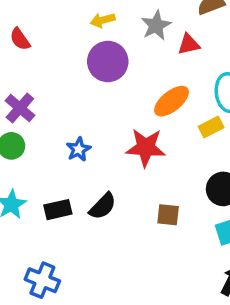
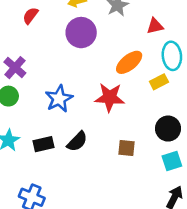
red semicircle: (20, 39) -> (30, 16), moved, turned 72
red triangle: (189, 44) -> (155, 26), moved
blue star: (79, 149) -> (59, 99), size x1.5

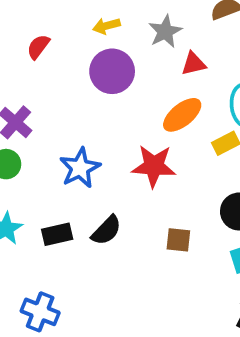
red triangle: (155, 26) -> (194, 64), moved

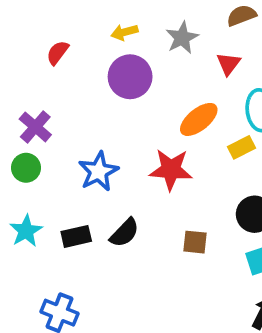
red triangle: (194, 64) -> (228, 64), moved, turned -40

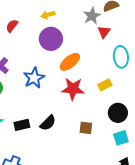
gray star: (182, 38) -> (92, 16), moved
orange ellipse: (199, 119) -> (70, 62), moved
yellow rectangle: (241, 147) -> (105, 85), moved
blue star: (98, 171) -> (34, 78), moved

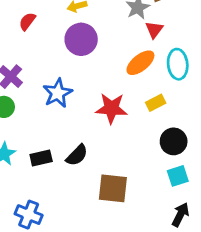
orange ellipse: (70, 62) -> (140, 63), moved
brown square: (86, 128) -> (113, 188), moved, size x1.6

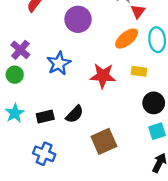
yellow rectangle: (156, 103) -> (139, 71), turned 35
brown square: (113, 188) -> (104, 141), turned -30
blue cross: (29, 215) -> (44, 154), moved

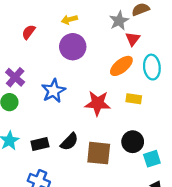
black circle: (154, 103) -> (133, 142), moved
brown square: (104, 141) -> (99, 153), moved, turned 30

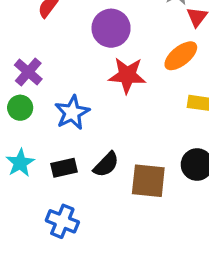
blue star: (54, 91) -> (72, 113), moved
red star: (98, 103) -> (127, 75), moved

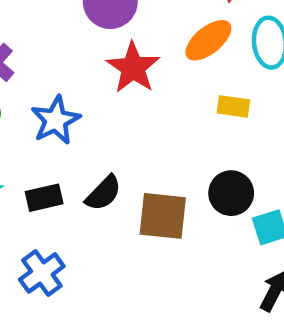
red star: (127, 75) -> (133, 68), turned 30
blue cross: (62, 221) -> (42, 273), turned 32

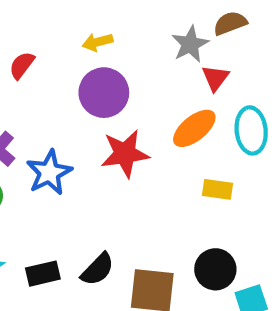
red star: (133, 68) -> (125, 154), turned 30
blue star: (56, 120) -> (49, 173), moved

